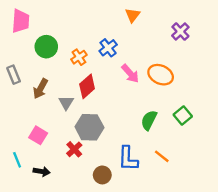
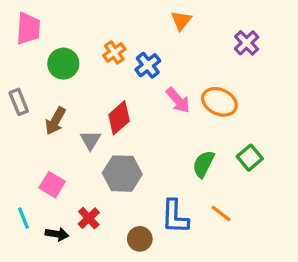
orange cross: (79, 57) -> (114, 52), moved
red cross: (74, 149) -> (89, 218), moved

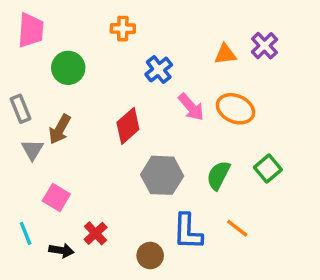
orange triangle: (181, 21) -> (225, 54), moved, turned 45
orange cross: (114, 52) -> (123, 29), moved, turned 35
gray triangle: (90, 140) -> (32, 150), moved
gray hexagon: (122, 174) -> (162, 175), moved

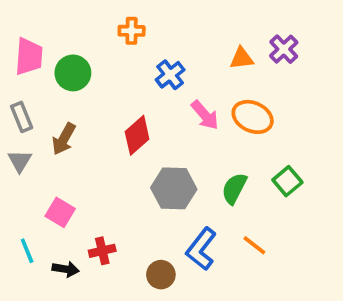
pink trapezoid: (31, 30) -> (29, 56), moved
gray triangle: (32, 150) -> (20, 161), moved
blue L-shape: (188, 232) -> (201, 249), turned 36
red cross: (96, 233) -> (102, 251), turned 30

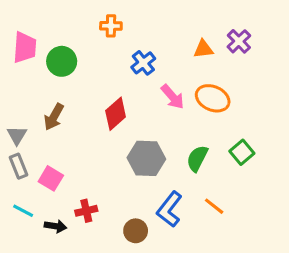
gray rectangle: (22, 117) -> (18, 166), moved
cyan line: (27, 251) -> (23, 211), turned -40

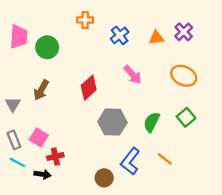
blue cross: (143, 63) -> (120, 35), moved
orange ellipse: (213, 98) -> (184, 76), moved
gray rectangle: (18, 166) -> (14, 140), moved
red cross: (86, 211) -> (55, 157), moved

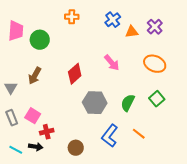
blue cross: (120, 35) -> (113, 20), moved
cyan line: (17, 162) -> (16, 150), moved
brown circle: (104, 178) -> (76, 148), moved

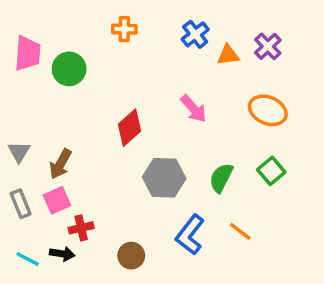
brown arrow: (35, 76) -> (60, 164), moved
pink square: (33, 116) -> (57, 200), turned 35

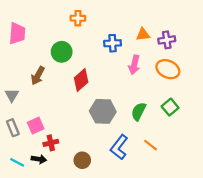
blue cross: (195, 34) -> (113, 43), moved, turned 35
purple cross: (268, 46) -> (167, 40), moved, turned 35
green circle: (69, 69) -> (62, 52), moved
pink arrow: (193, 109) -> (134, 65), moved, turned 54
brown arrow: (60, 164) -> (38, 76), moved

